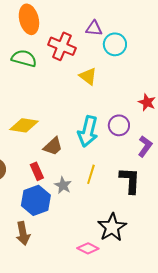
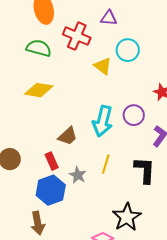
cyan circle: (115, 44) -> (128, 50), moved
yellow diamond: (24, 125) -> (39, 90), moved

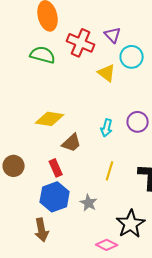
purple triangle: (109, 18) -> (113, 35), moved, turned 42
yellow diamond: (39, 90) -> (50, 119), moved
cyan arrow: (103, 121) -> (107, 128), size x0.6
gray star: (78, 175) -> (89, 203), moved

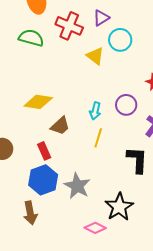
purple triangle: (113, 35) -> (101, 18), turned 42
yellow line: (110, 171) -> (98, 138), moved
gray star: (89, 203) -> (77, 186), size x1.5

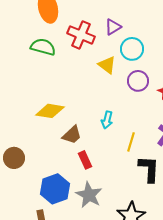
purple circle: (126, 105) -> (138, 81), moved
yellow line: (98, 138) -> (131, 142), moved
red rectangle: (44, 151) -> (85, 160), moved

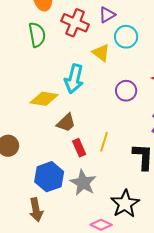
green semicircle: (43, 47) -> (37, 35), turned 65
purple circle: (138, 81) -> (126, 91), moved
cyan arrow: (107, 120) -> (74, 79), moved, size x1.6
yellow line: (131, 142) -> (104, 142), moved

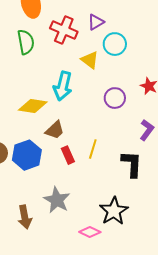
blue hexagon: (49, 177) -> (27, 155), moved
gray star: (83, 183) -> (57, 200), moved

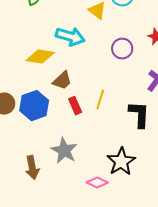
cyan arrow: (63, 86) -> (70, 37), turned -88

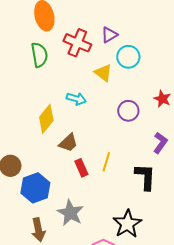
cyan arrow: (70, 37) -> (76, 99), size x0.7
yellow diamond: (40, 57) -> (46, 119), turned -60
blue hexagon: (34, 106) -> (35, 188), moved

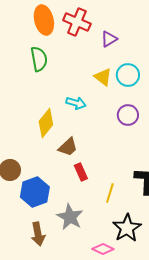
red cross: (77, 43) -> (77, 22), moved
cyan circle: (128, 57) -> (128, 75), moved
yellow line: (106, 162) -> (110, 193), moved

